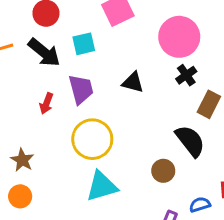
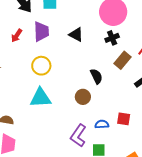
yellow circle: (92, 139) -> (41, 66), size x0.7
black semicircle: (190, 141) -> (96, 76), moved, size x0.7

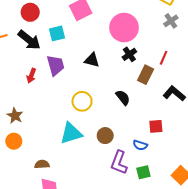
yellow circle: (41, 66) -> (82, 101), moved
brown circle: (83, 97) -> (105, 136), moved
red square: (124, 119) -> (156, 126), moved
blue semicircle: (102, 124) -> (140, 145), turned -144

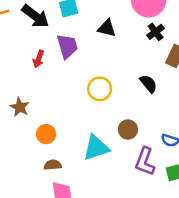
black triangle: (92, 60) -> (107, 28), moved
cyan triangle: (71, 133) -> (96, 148), moved
orange circle: (14, 141) -> (46, 134), moved

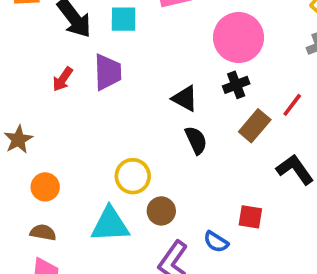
black triangle: (107, 28) -> (185, 98), moved
black semicircle: (148, 84) -> (196, 140), moved
yellow circle: (100, 89) -> (133, 176), moved

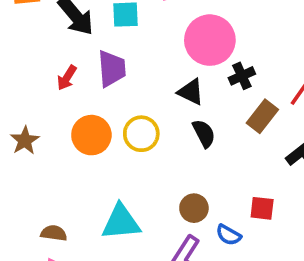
pink circle: (239, 38) -> (210, 40), moved
yellow circle: (133, 176) -> (141, 134), moved
orange circle: (45, 187) -> (91, 135), moved, size x1.4
brown circle: (161, 211) -> (194, 208), moved

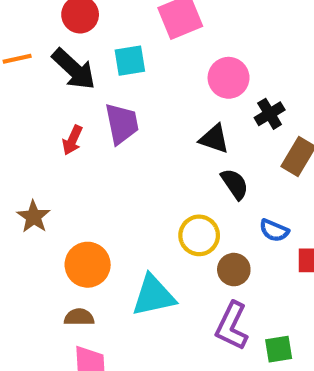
pink circle: (210, 40) -> (229, 78), size x0.7
yellow circle: (141, 134) -> (199, 235), moved
orange circle: (91, 135) -> (88, 265), moved
blue semicircle: (229, 235) -> (274, 230), moved

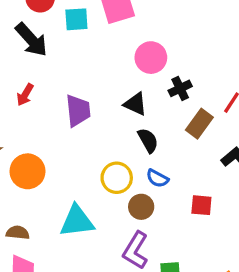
cyan square: (130, 61) -> (76, 19), moved
purple trapezoid: (122, 124) -> (78, 111), moved
blue semicircle: (274, 230) -> (157, 178), moved
orange circle: (88, 265) -> (28, 171), moved

